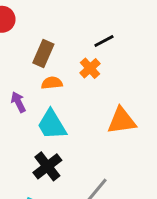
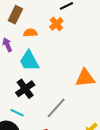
brown rectangle: (43, 54) -> (15, 15), moved
orange triangle: (122, 121) -> (85, 78), moved

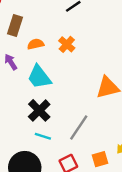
orange cross: (56, 24) -> (67, 44), moved
cyan line: (17, 113) -> (43, 136), moved

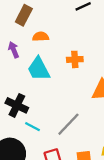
orange cross: (67, 44) -> (75, 59), moved, turned 35
black cross: (39, 110) -> (17, 105), moved, turned -30

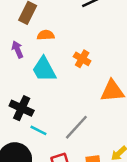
orange cross: (75, 59) -> (82, 59), turned 35

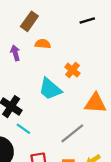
cyan trapezoid: (44, 69) -> (50, 89), moved, turned -30
gray line: (76, 127) -> (72, 133), moved

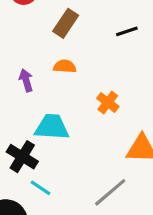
brown rectangle: (29, 21) -> (66, 23), moved
cyan trapezoid: (50, 89) -> (52, 127), moved, turned 145

